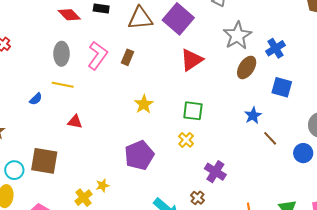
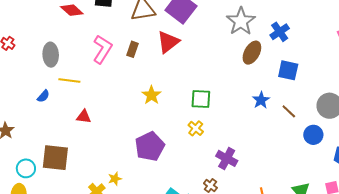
gray ellipse: (61, 54) -> (51, 55), moved
red triangle: (192, 60) -> (168, 42), moved
brown line: (270, 138) -> (289, 111), moved

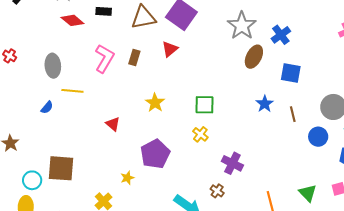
red triangle: (168, 42) -> (170, 49), size x0.7
brown line: (289, 111) -> (293, 114), turned 35
red triangle: (84, 117) -> (113, 124), moved, turned 35
yellow star: (115, 179) -> (127, 178), moved

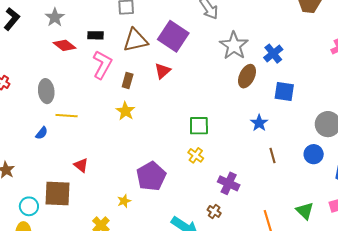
pink L-shape: (104, 58) -> (102, 65), moved
yellow star: (155, 103) -> (125, 111), moved
brown line: (293, 114) -> (272, 156), moved
red triangle: (113, 124) -> (81, 165), moved

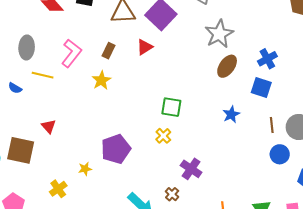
blue cross: (273, 54) -> (267, 59), moved
pink L-shape: (102, 65) -> (71, 53), moved
blue semicircle: (42, 133) -> (15, 88), turned 72
brown line: (272, 156) -> (272, 125), moved

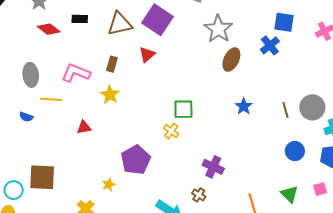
pink L-shape: (71, 53) -> (76, 73), turned -96
blue square: (261, 88) -> (284, 22), moved
red triangle: (49, 126) -> (84, 127), moved, turned -49
yellow cross: (163, 136) -> (171, 131), moved
blue circle: (280, 154) -> (295, 151), moved

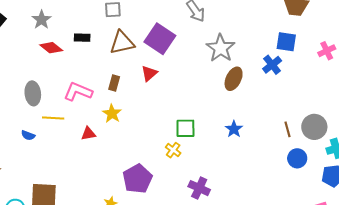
blue star: (244, 106) -> (234, 129), moved
red triangle: (84, 127) -> (88, 134), moved
blue circle: (295, 151) -> (297, 158), moved
purple cross: (213, 167) -> (199, 188), moved

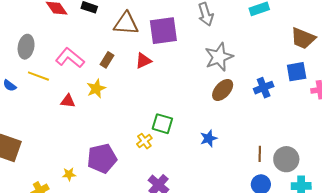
purple square: (160, 39) -> (163, 31), turned 32
blue square: (286, 42) -> (297, 72), moved, turned -35

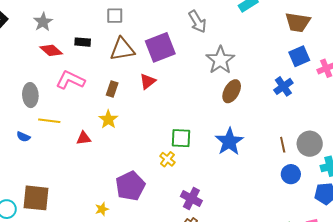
pink L-shape: (70, 58) -> (70, 80), moved
blue cross: (264, 88) -> (283, 86), moved
blue star: (209, 138) -> (229, 142), size x1.6

